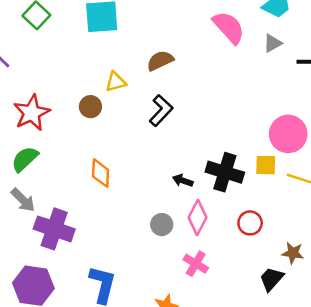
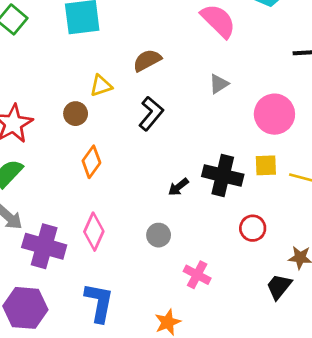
gray triangle: (273, 43) -> (219, 84), moved
pink circle: (288, 134) -> (274, 114), moved
orange diamond: (101, 173) -> (91, 162), moved, turned 36
black arrow: (183, 181) -> (178, 187), turned -54
pink diamond: (197, 217) -> (94, 232), moved

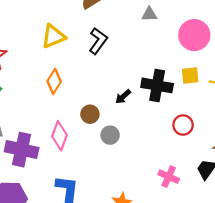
gray triangle: (219, 84) -> (149, 14), turned 35
yellow triangle: (101, 86) -> (53, 36), moved, size x1.4
brown circle: (76, 114) -> (90, 114), moved
pink cross: (197, 275) -> (169, 177), moved

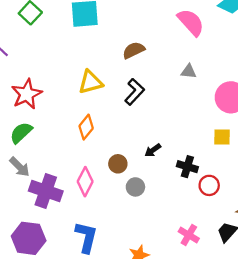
black cross: (157, 85) -> (187, 167), moved, size x0.7

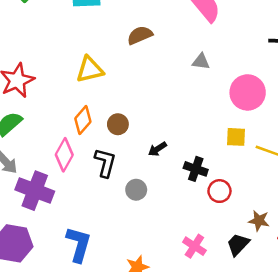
black L-shape: (135, 92) -> (105, 163), moved, turned -30
brown circle: (118, 164) -> (118, 124), moved
pink diamond: (85, 182) -> (64, 155), moved

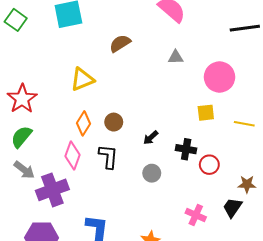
yellow square: (236, 137) -> (206, 113), moved
gray circle: (136, 190) -> (152, 173), moved
purple cross: (35, 191) -> (52, 190), turned -32

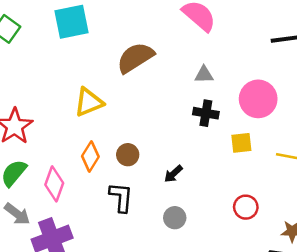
brown semicircle: (120, 43) -> (135, 58), size x1.4
black cross: (186, 149) -> (206, 113), moved
pink diamond: (72, 155) -> (54, 184), moved

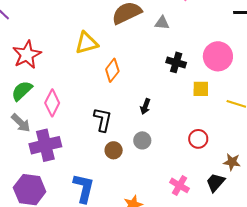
gray triangle: (204, 75) -> (162, 23), moved
brown circle: (128, 155) -> (114, 150), moved
orange diamond: (90, 156) -> (112, 70), moved
black arrow: (173, 174) -> (145, 106), turned -35

